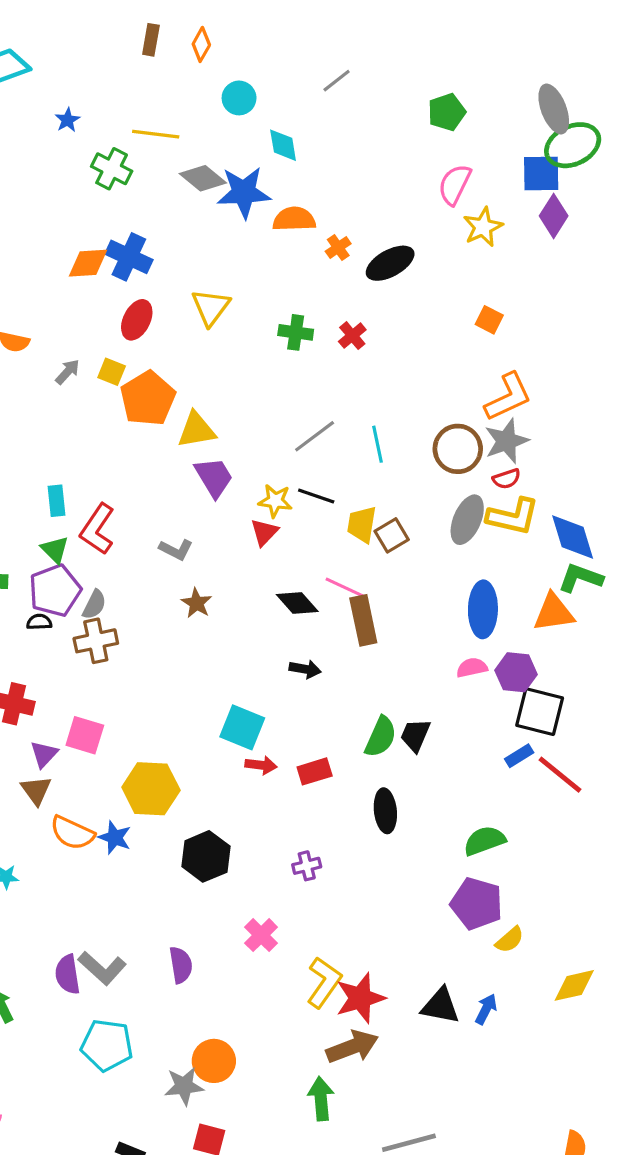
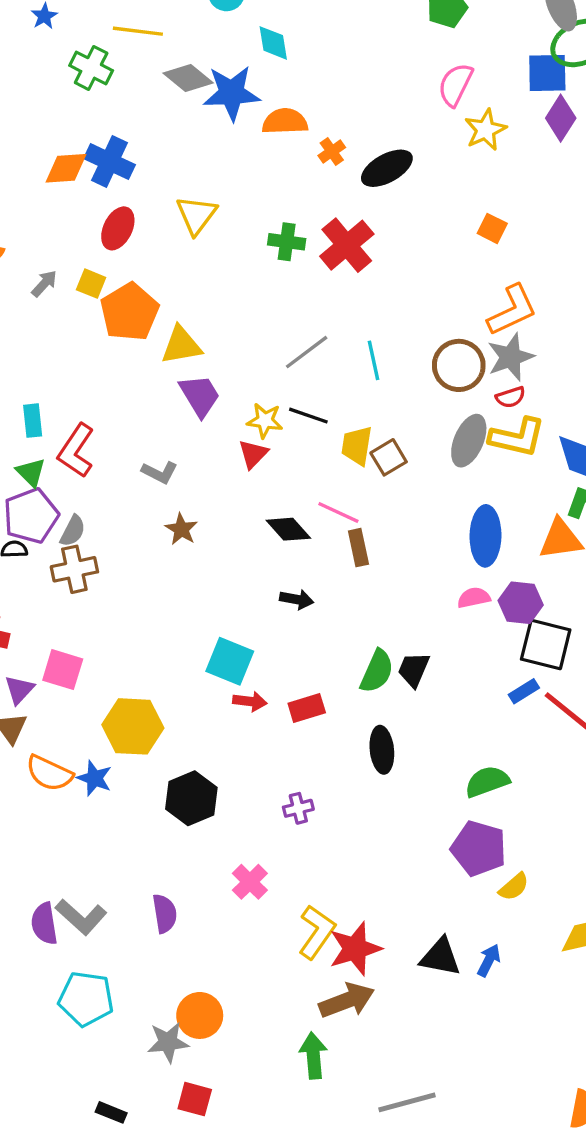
red cross: (352, 336) -> (347, 245), size x1.8
brown rectangle: (363, 620) -> (358, 548), size x0.7

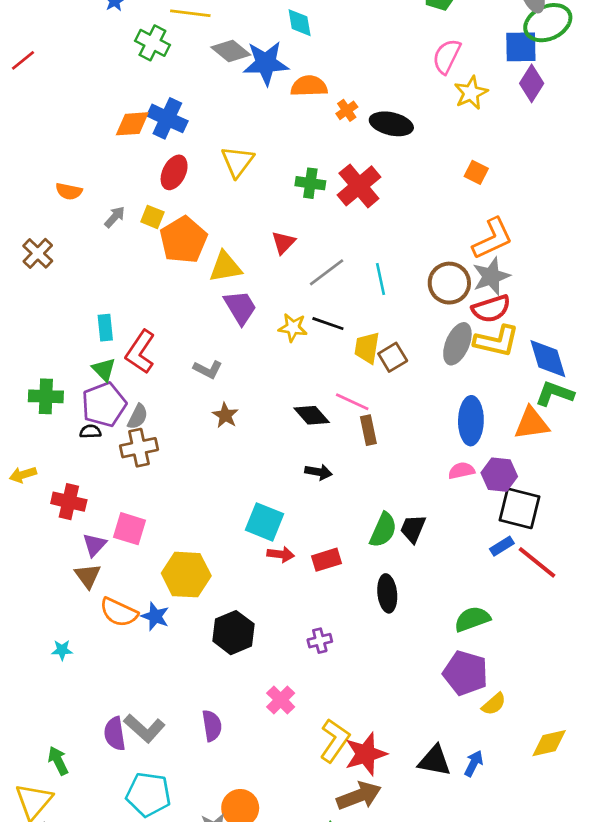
black ellipse: (387, 168) -> (391, 124), turned 42
red semicircle: (511, 397) -> (491, 309), size x1.6
red triangle: (253, 454) -> (283, 243), moved

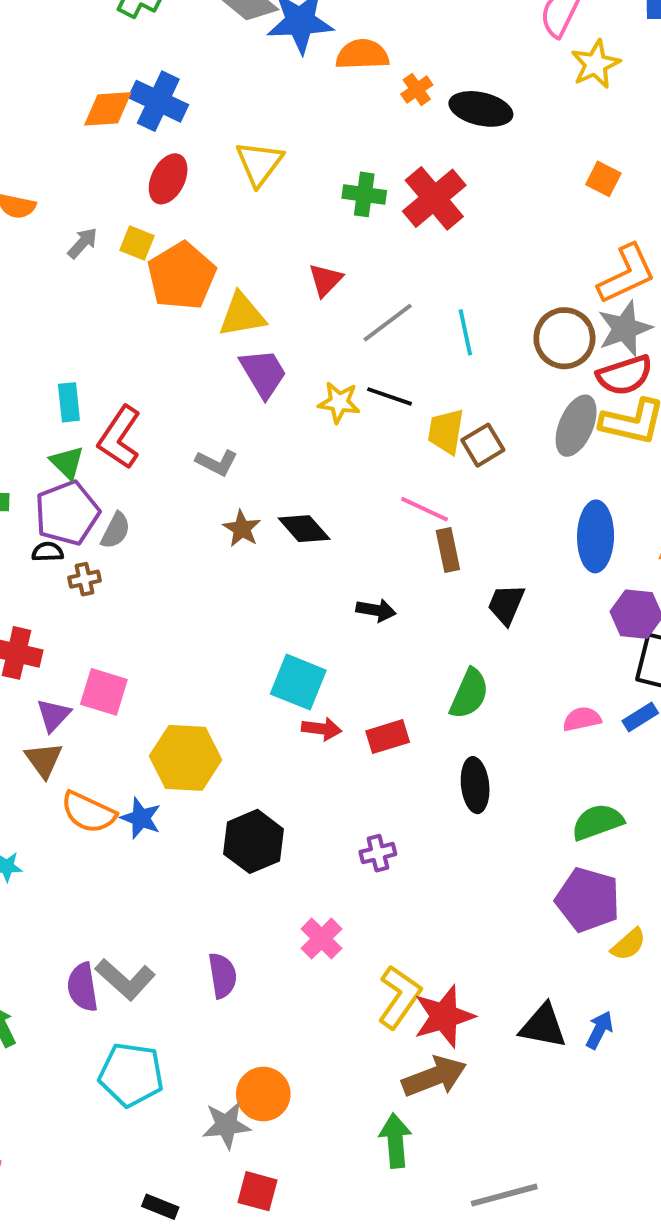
black diamond: (312, 415) -> (304, 529), moved
brown cross: (139, 448) -> (85, 579), moved, size x0.6
pink semicircle: (461, 471) -> (582, 719), moved
black trapezoid: (413, 529) -> (506, 604), moved

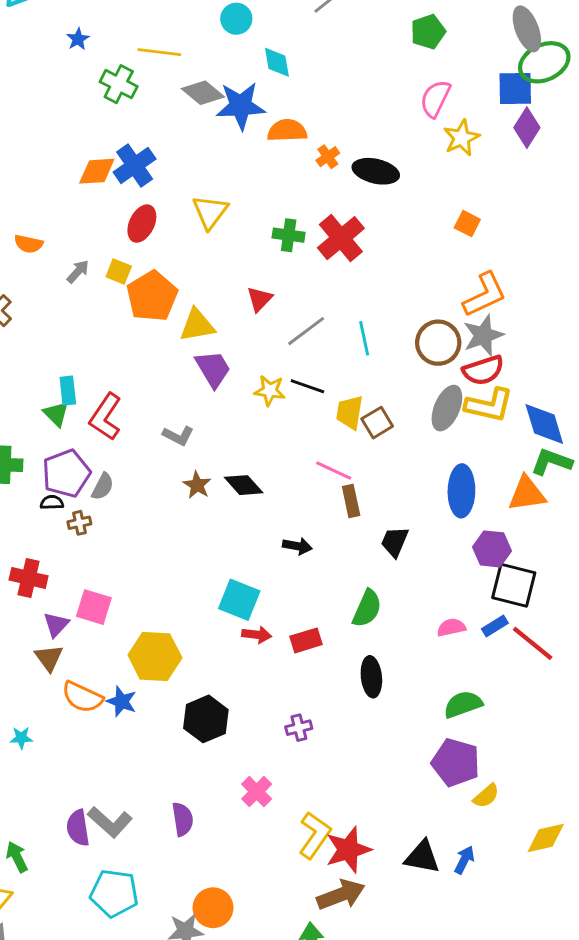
blue cross: (158, 101) -> (135, 165), turned 30
green triangle: (67, 463) -> (56, 414), moved

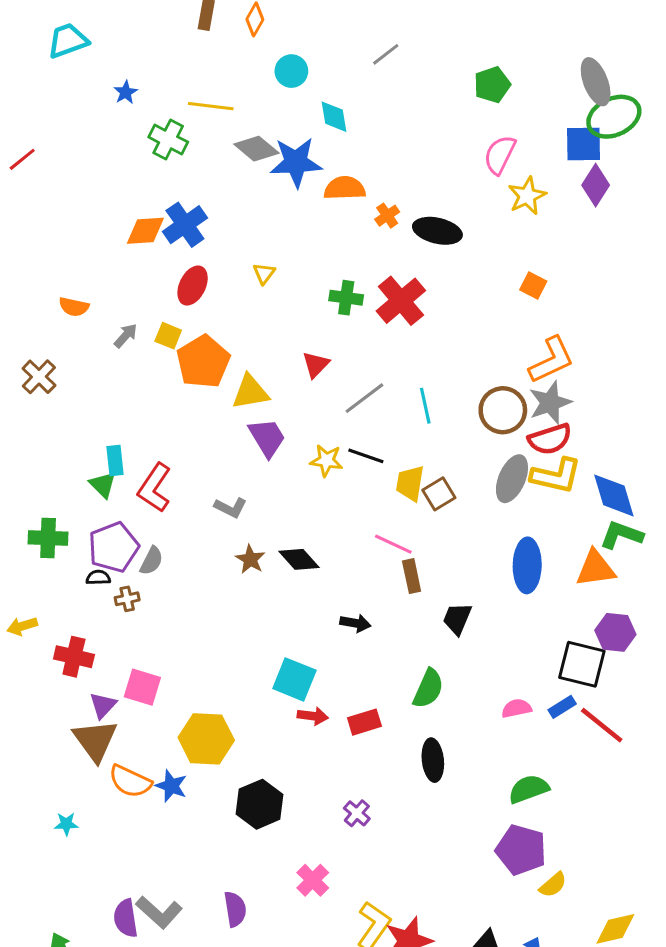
yellow triangle: (210, 212) -> (264, 273), size x0.6
purple hexagon: (492, 549) -> (615, 632), moved
brown triangle: (49, 658) -> (95, 740), size x1.5
purple cross: (299, 728) -> (357, 813), turned -35

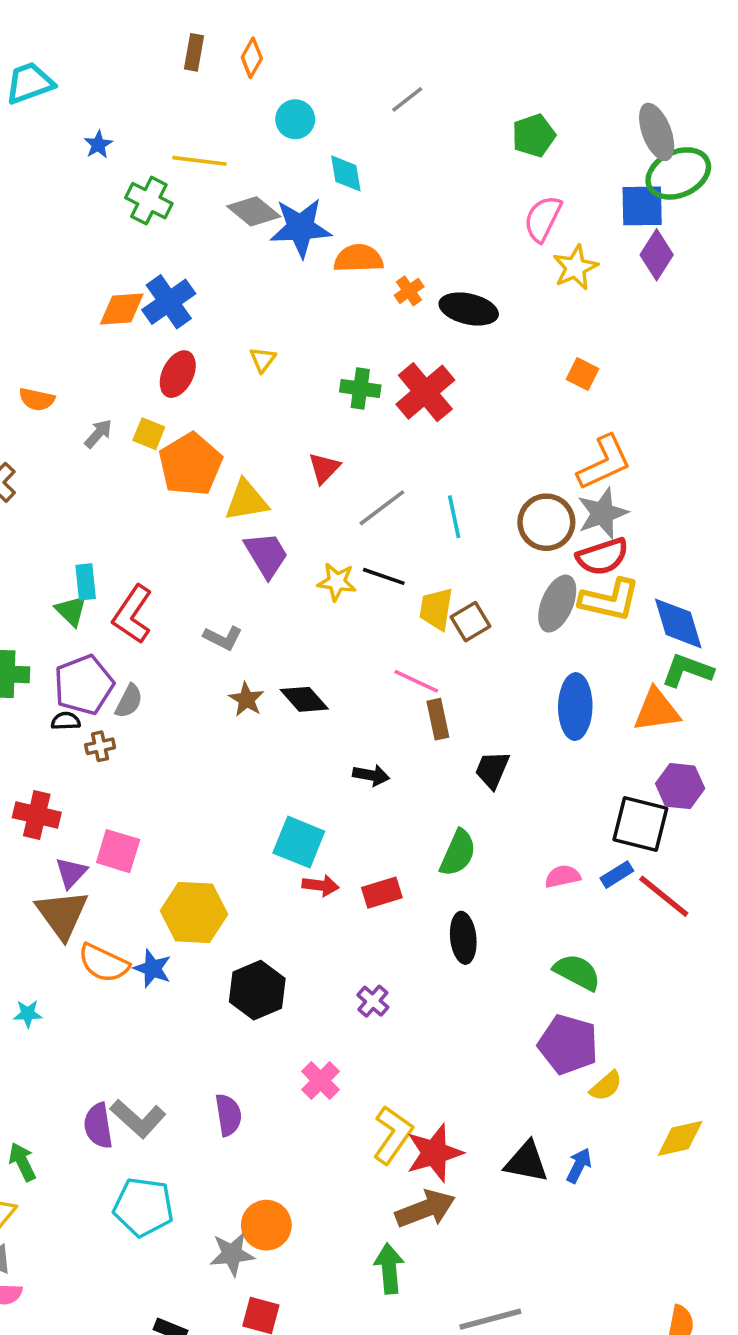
green semicircle: (529, 789) -> (577, 972), turned 48

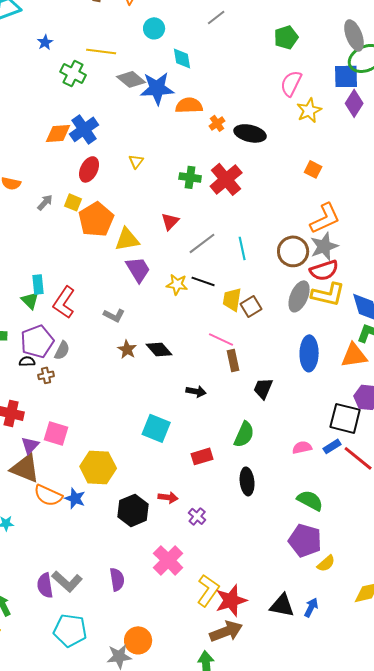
red arrow: (321, 885) -> (168, 497), moved
brown triangle: (62, 914) -> (25, 468), turned -32
pink cross: (321, 1081) -> (168, 560), size x1.4

